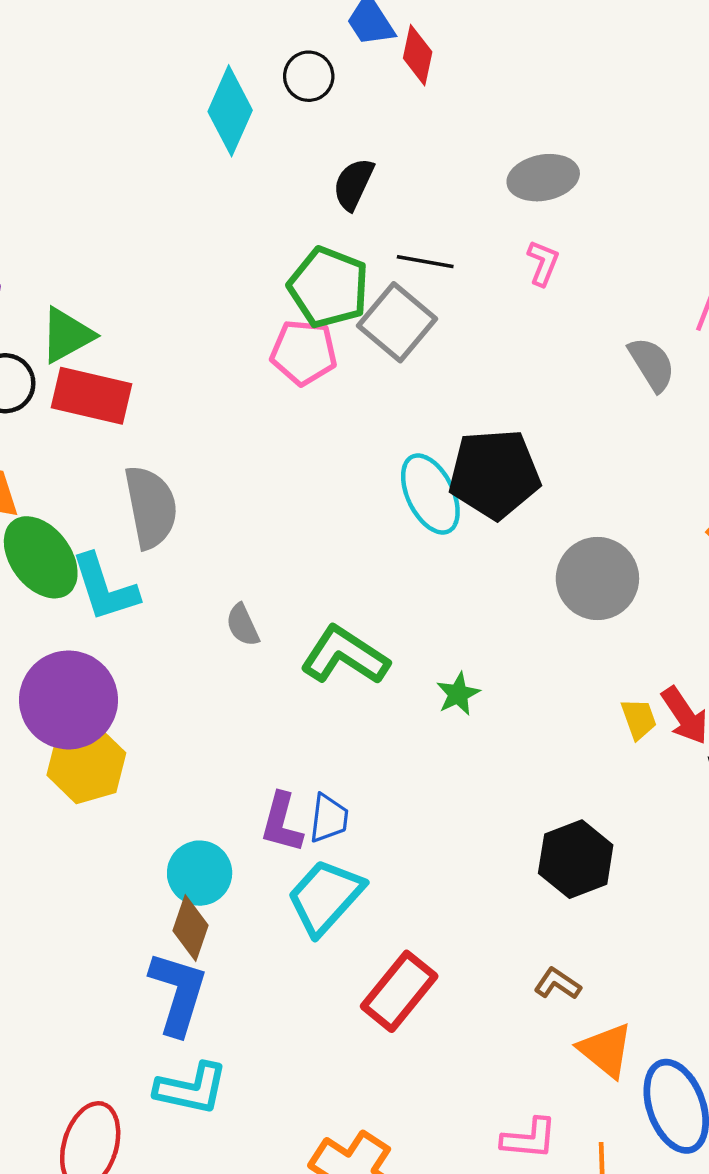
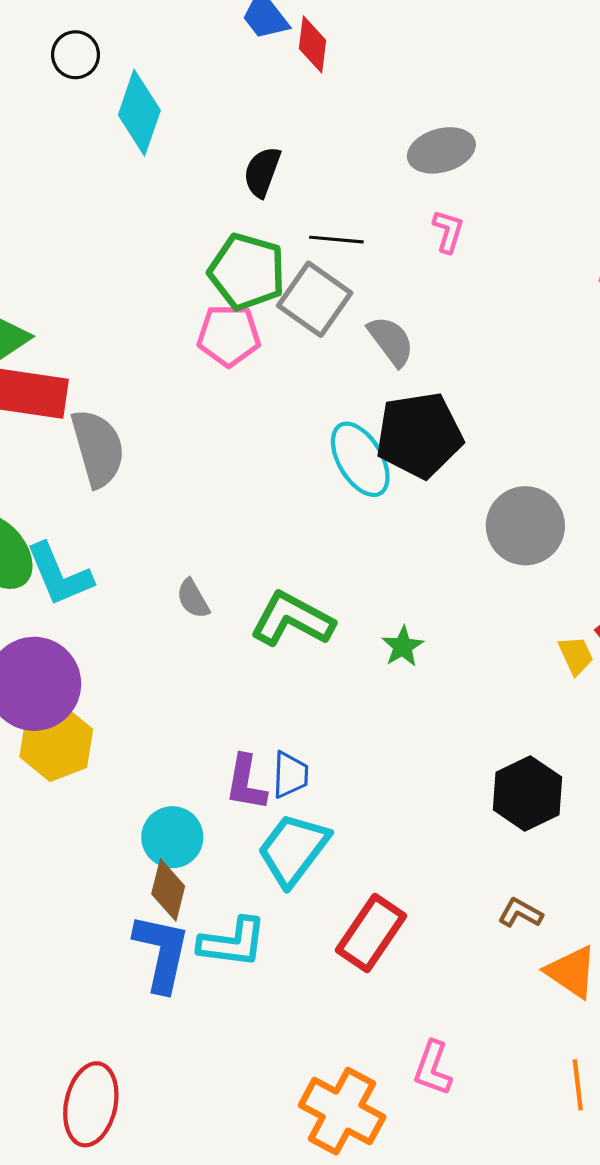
black circle: (309, 76) -> (76, 55), moved
gray semicircle: (652, 364) -> (391, 341), moved
gray semicircle: (151, 507) -> (98, 448), moved
cyan L-shape: (191, 1089) -> (233, 942), moved
pink L-shape: (529, 1139) -> (433, 1068), moved, turned 110

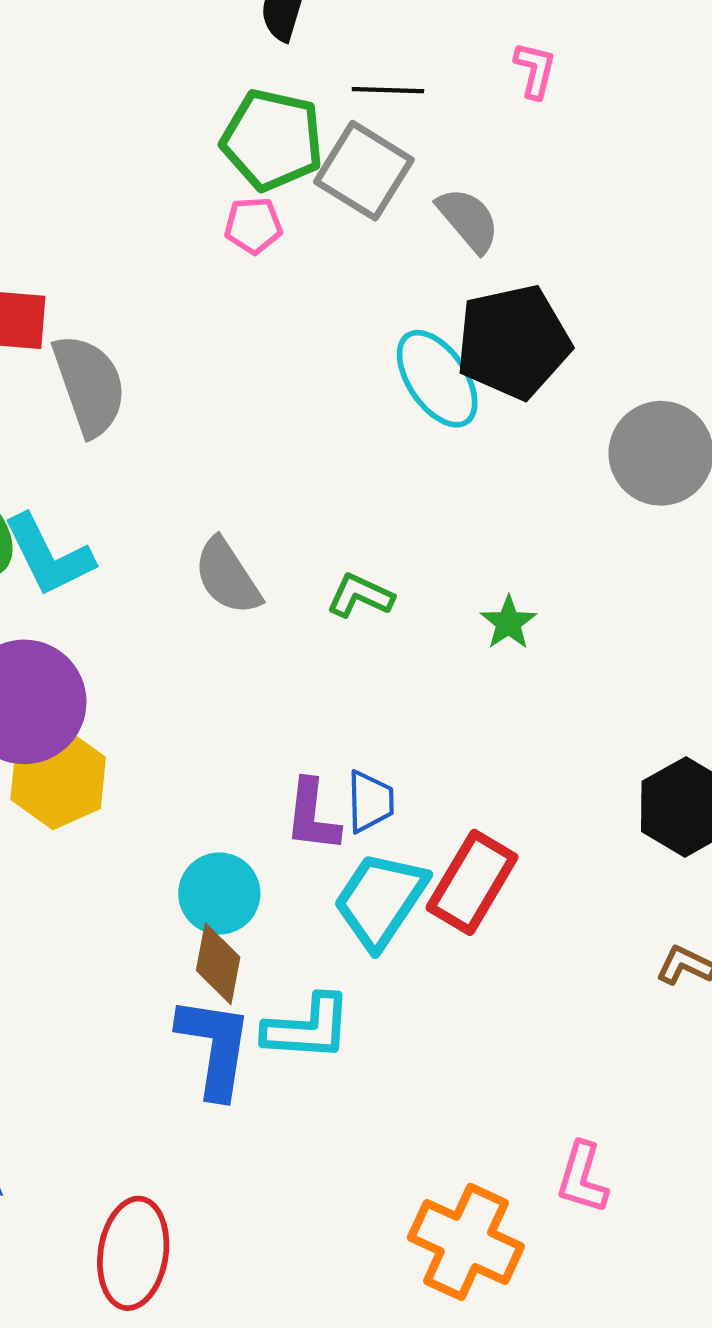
pink pentagon: (229, 335) -> (253, 225), size x0.7
gray semicircle: (193, 599) -> (227, 577), size x1.5
green L-shape: (292, 619) -> (360, 596), size x0.6
red rectangle: (371, 933) -> (472, 882), moved

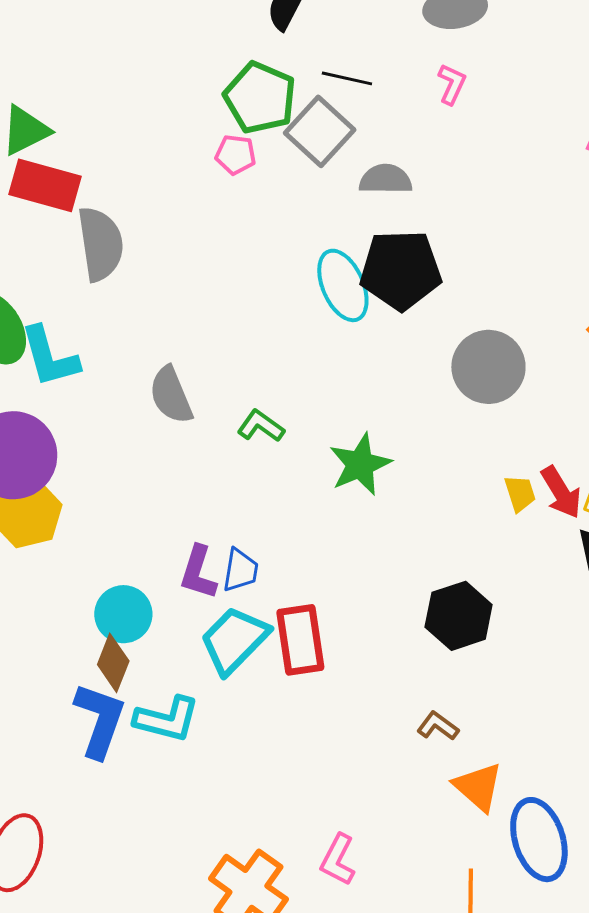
gray semicircle: (468, 220) -> (386, 179), turned -60
green star: (508, 623) -> (360, 464), size x1.6
red rectangle: (472, 882) -> (300, 640), turned -50

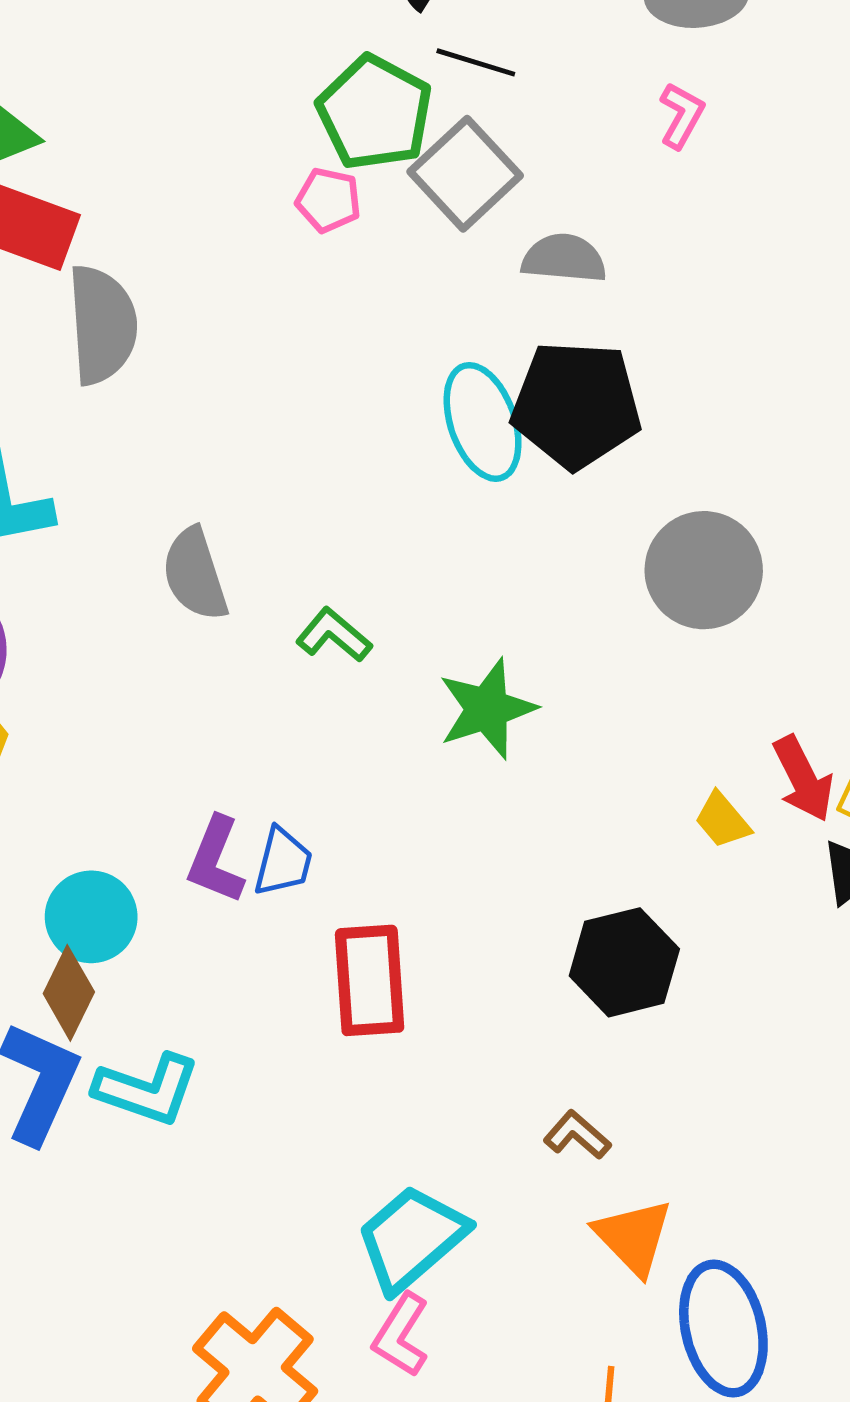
black line: (347, 78) -> (476, 62), moved
yellow trapezoid: (520, 493) -> (722, 820), moved, turned 153
cyan trapezoid: (234, 640) -> (411, 1238), moved

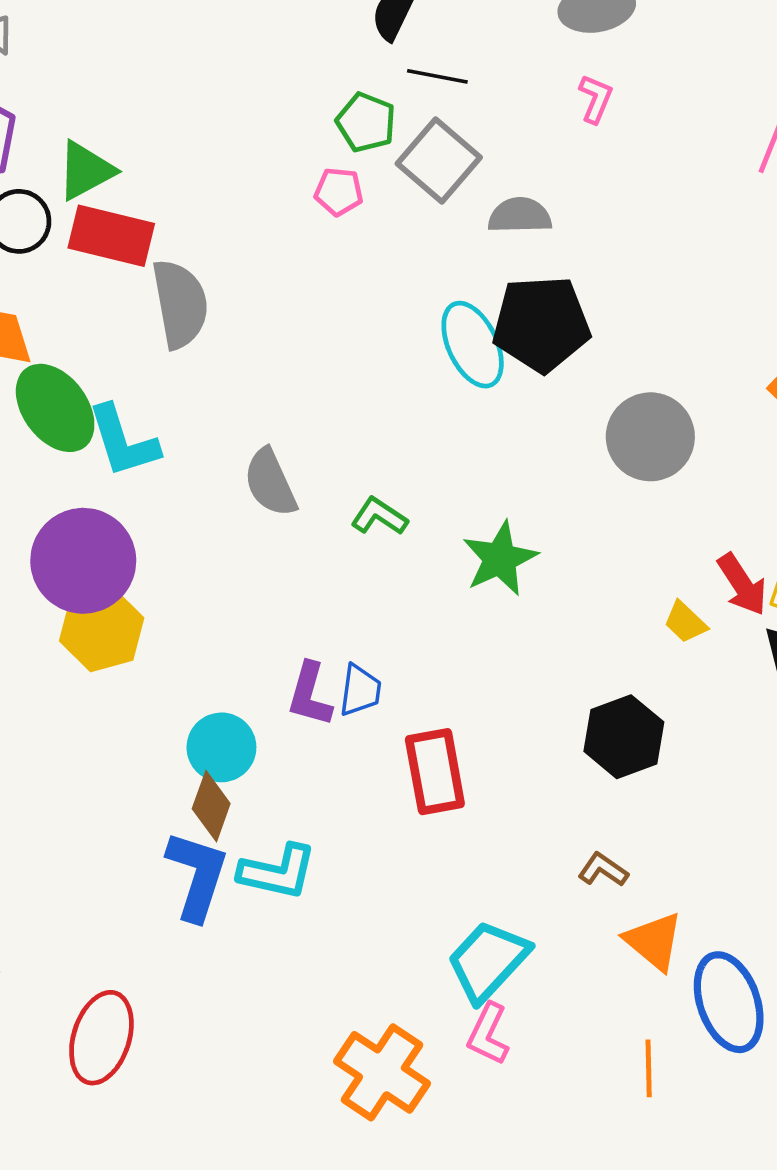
green pentagon: (375, 113) -> (366, 122), size x0.7

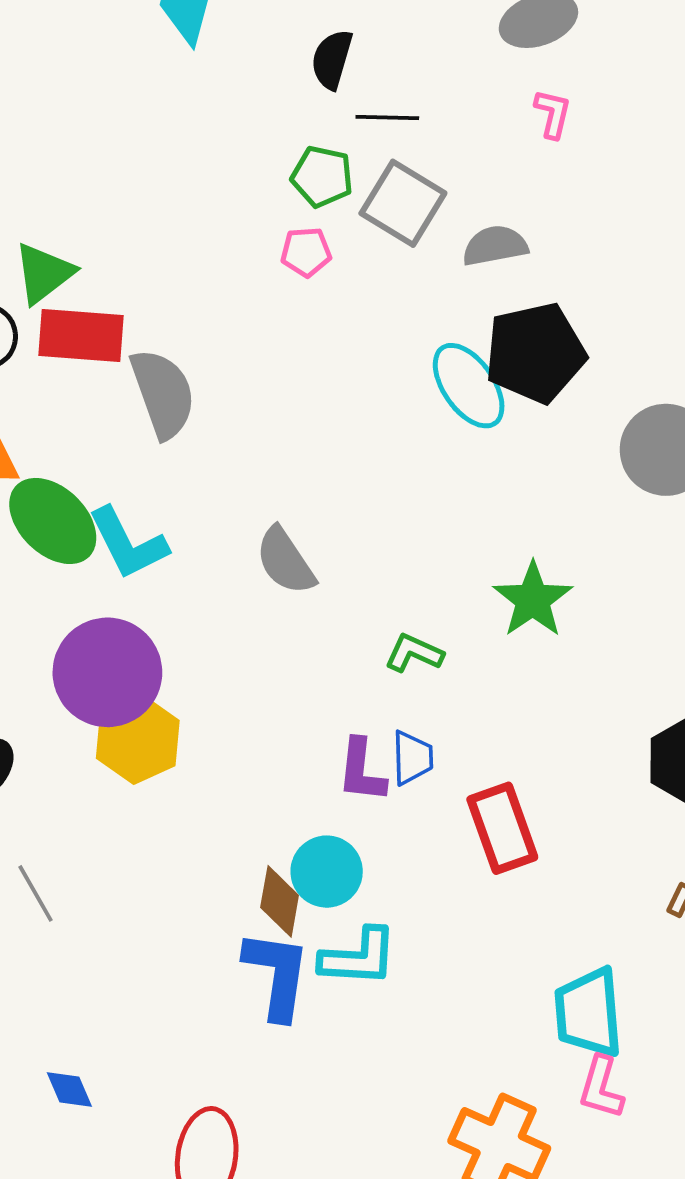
green L-shape: (379, 516) -> (414, 653), moved
cyan circle: (221, 747) -> (327, 872), moved
cyan trapezoid: (488, 961) -> (588, 1013), turned -38

